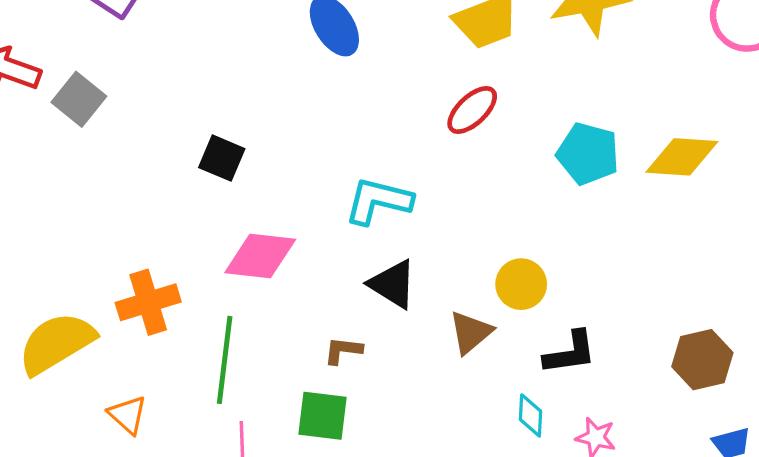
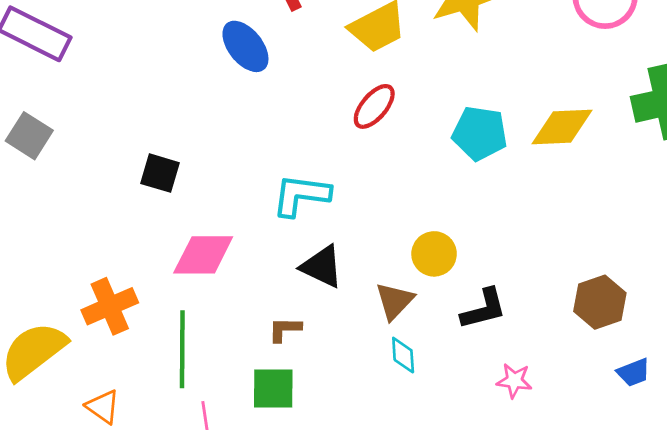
cyan diamond: (531, 415) -> (403, 355), moved

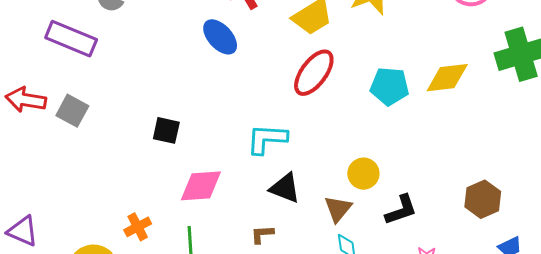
red ellipse: (374, 106) -> (314, 73), size x1.4
orange cross: (110, 306) -> (138, 227), size x0.7

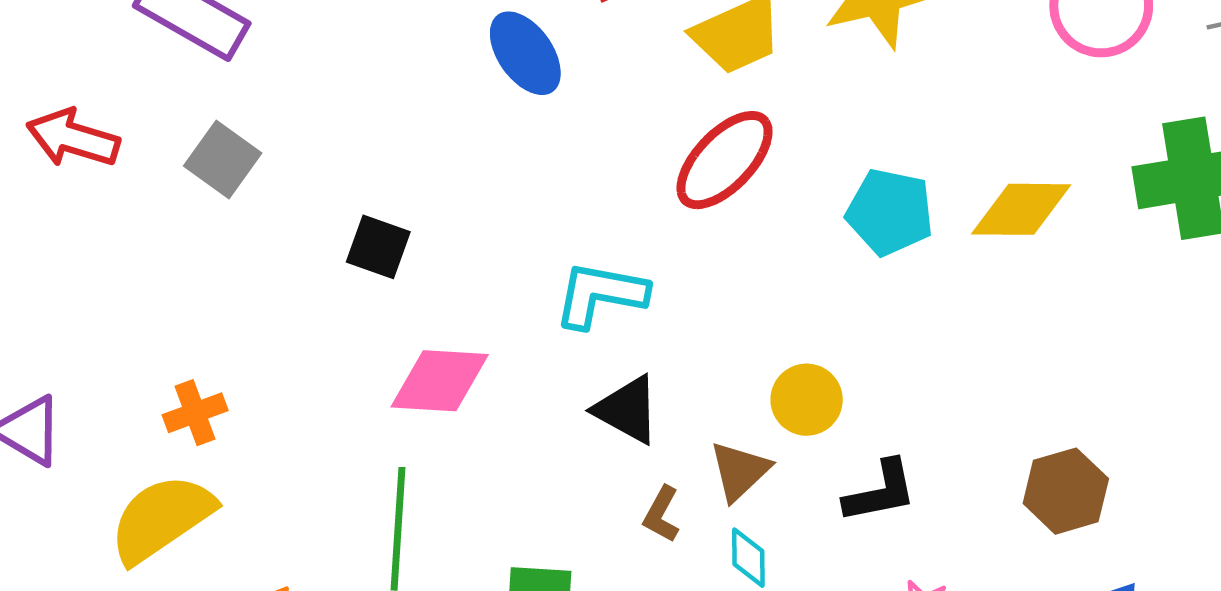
gray square: (72, 111) -> (223, 159), moved
orange cross: (138, 227) -> (195, 413), moved
brown L-shape: (262, 234) -> (661, 514), moved, turned -65

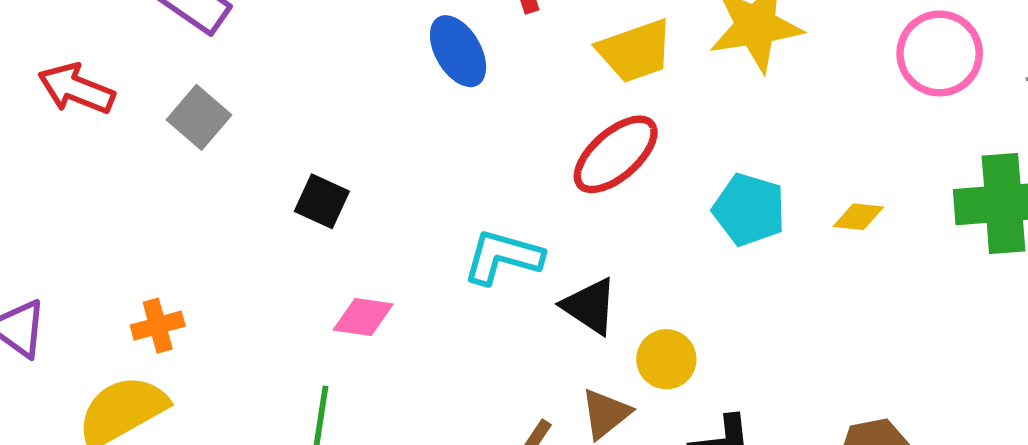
yellow diamond: (1021, 209) -> (858, 217), size x0.6
pink diamond: (440, 381) -> (363, 317), size x0.7
black triangle: (627, 410) -> (590, 306), moved

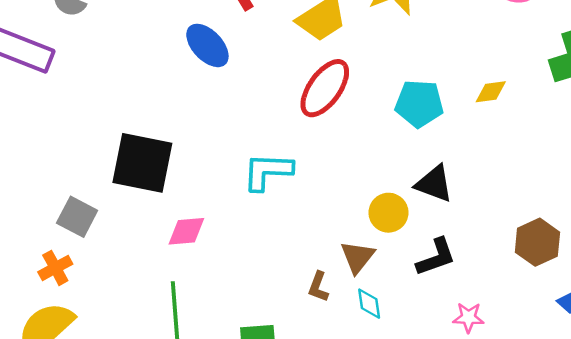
gray square: (199, 117) -> (77, 217), moved
black square: (322, 201) -> (142, 163), size x1.8
black triangle: (590, 306) -> (434, 184), moved

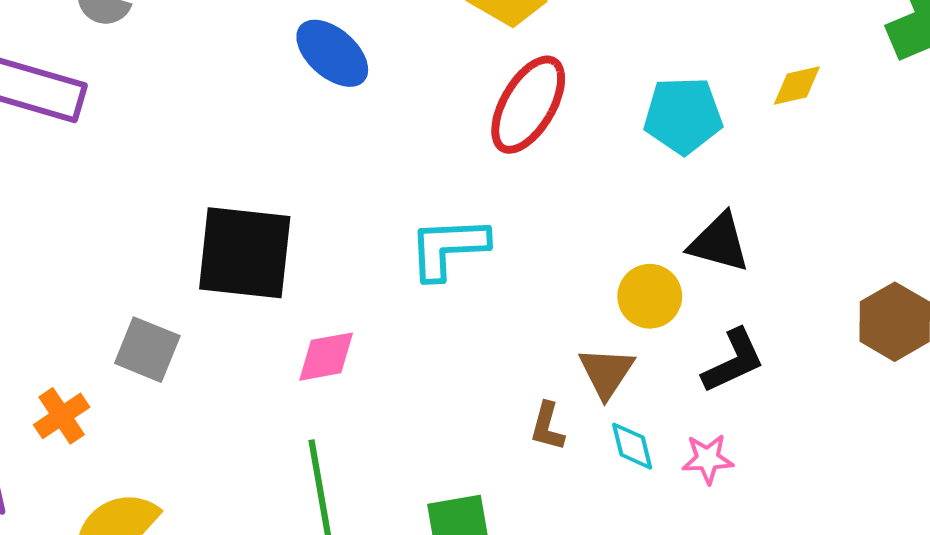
orange cross: (55, 268) -> (62, 416), moved
pink star: (468, 317) -> (708, 459), moved

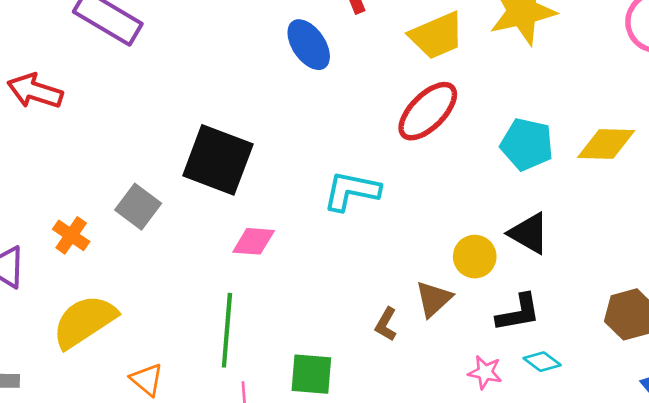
yellow diamond: (797, 86) -> (606, 144), size x1.6
orange cross: (62, 416) -> (71, 235), turned -36
cyan diamond: (632, 446) -> (542, 362), moved, turned -54

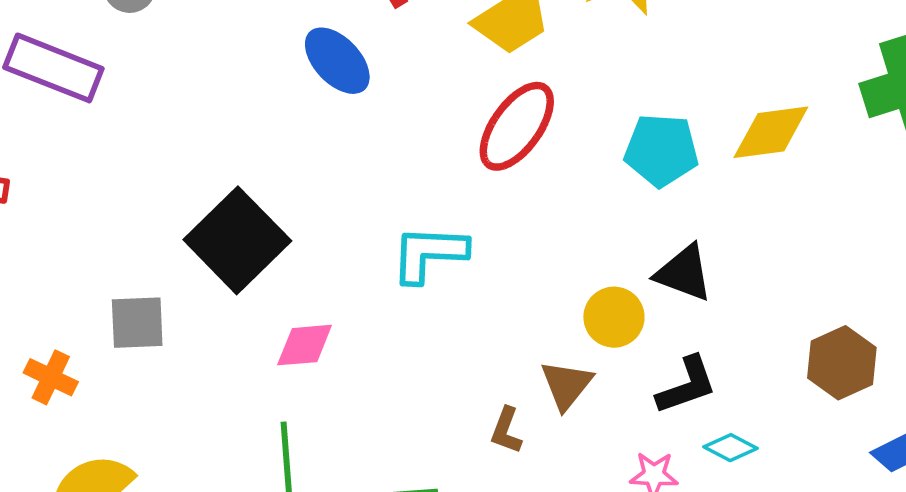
black square: (218, 160) -> (237, 240), turned 34
gray square: (138, 207) -> (137, 323), turned -30

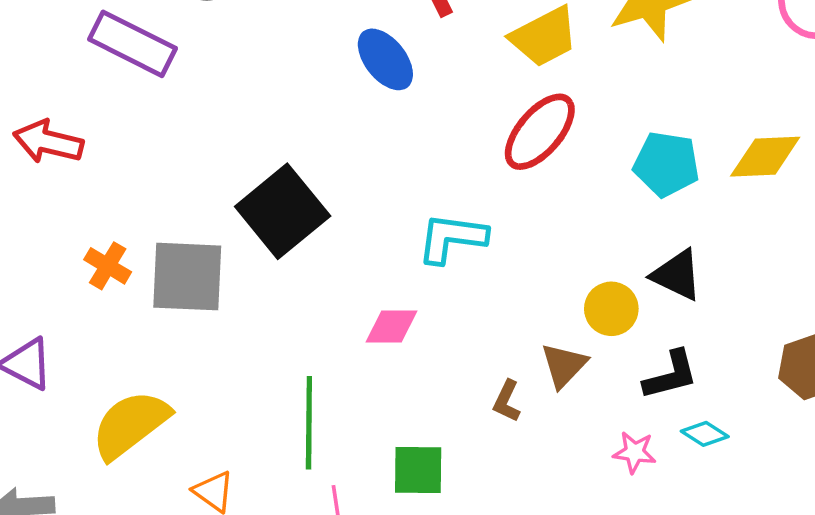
gray square: (137, 323) -> (187, 277), size x1.5
pink diamond: (305, 345) -> (392, 326), moved
orange cross: (51, 377) -> (108, 266), moved

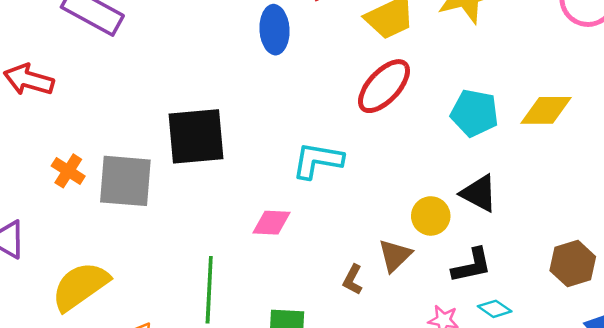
blue ellipse: (385, 59) -> (275, 30), turned 33
black square: (283, 211) -> (196, 136), turned 32

